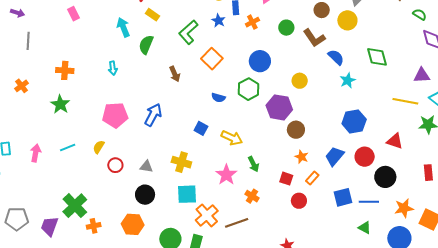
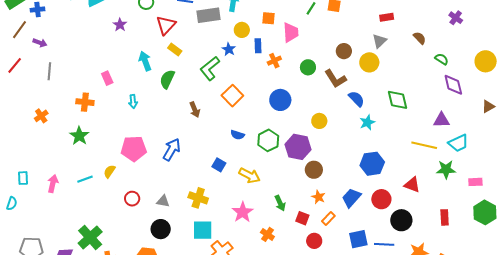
pink rectangle: (74, 14) -> (107, 78), moved
blue star: (218, 21) -> (229, 49), moved
green hexagon: (249, 89) -> (268, 140), moved
yellow semicircle: (99, 147) -> (109, 171), moved
green arrow: (253, 164) -> (280, 203), moved

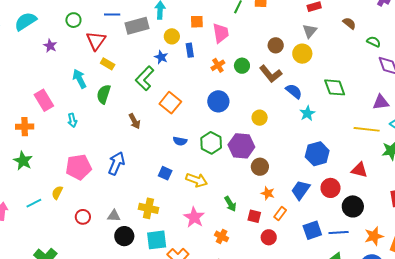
orange cross: (274, 61) -> (218, 65), moved
pink rectangle: (107, 78) -> (44, 100), size x1.5
black circle: (161, 229) -> (124, 236), moved

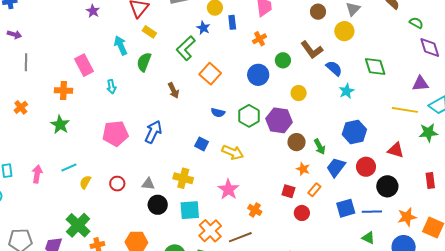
brown circle: (276, 45) -> (318, 12), moved
green circle: (242, 66) -> (283, 60), moved
yellow semicircle: (57, 193) -> (85, 182), moved
green arrow: (230, 204) -> (320, 147), moved

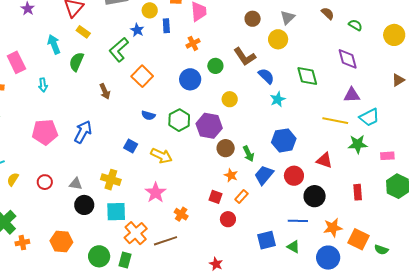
green semicircle: (416, 23) -> (355, 25), moved
purple diamond: (430, 47) -> (348, 59), moved
blue square: (346, 208) -> (267, 240), moved

